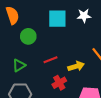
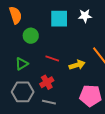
red line: (51, 60) -> (52, 59), turned 40
red cross: (59, 83) -> (47, 82), moved

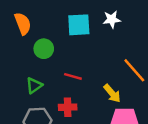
yellow arrow: (77, 65) -> (112, 93), moved, turned 70
red cross: (47, 82) -> (68, 107), turned 32

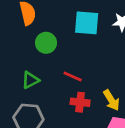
red cross: (68, 107) -> (80, 102), moved

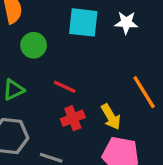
red cross: (80, 102) -> (73, 118), turned -30

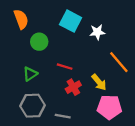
cyan square: (83, 22) -> (71, 21), turned 30
white star: (126, 23) -> (97, 32), moved

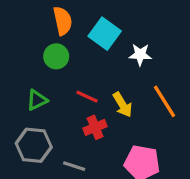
orange semicircle: (21, 19) -> (63, 21), moved
yellow arrow: (99, 82) -> (123, 105), moved

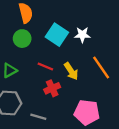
cyan square: (105, 34) -> (57, 35), moved

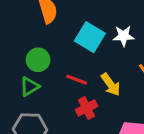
green circle: (22, 39) -> (38, 60), moved

